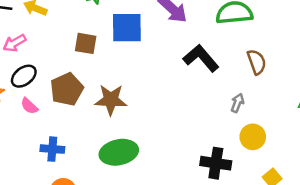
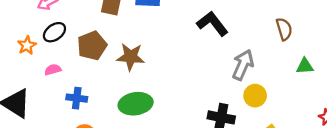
brown semicircle: (257, 62) -> (284, 29), moved
gray arrow: (237, 103) -> (243, 65), size x1.8
pink semicircle: (29, 106) -> (53, 70), moved, turned 119

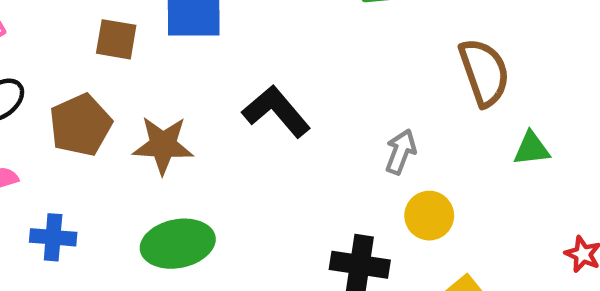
black L-shape: (212, 24) -> (276, 111), moved
brown semicircle: (284, 29) -> (484, 72), size x1.4
gray arrow: (243, 65) -> (401, 152), size x0.7

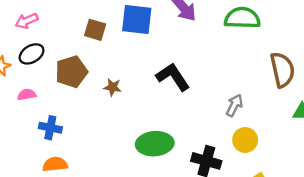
brown star: (163, 145) -> (113, 87), size x0.6
green ellipse: (178, 244) -> (155, 144), moved

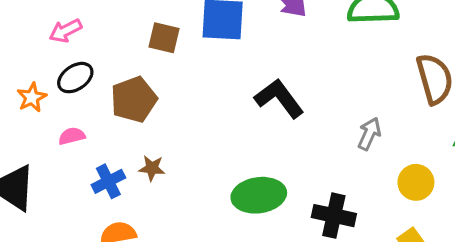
brown star: (113, 87) -> (152, 168), moved
blue cross: (50, 128) -> (108, 181), turned -35
yellow circle: (245, 140) -> (416, 182), moved

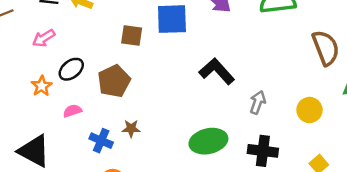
pink arrow: (65, 31) -> (44, 38), moved
gray arrow: (369, 134) -> (258, 102), moved
blue cross: (108, 181) -> (101, 141), turned -35
yellow circle: (416, 182) -> (310, 110), moved

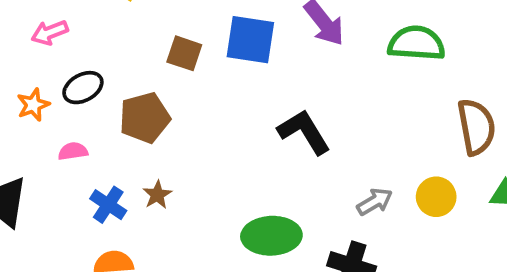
gray arrow: (258, 102) -> (375, 202), moved, turned 30
yellow circle: (310, 110) -> (436, 197), moved
brown star: (131, 129) -> (157, 195), turned 30

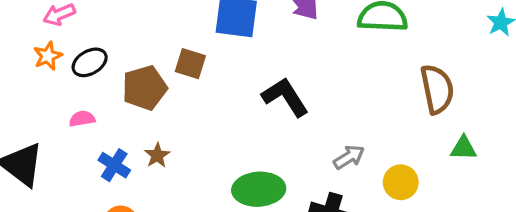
brown square: (184, 53) -> (190, 64), moved
orange star: (33, 105) -> (48, 56), moved
yellow circle: (436, 197) -> (401, 182), moved

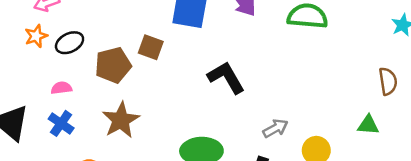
brown semicircle: (437, 89) -> (388, 81), moved, size x0.7
brown star: (157, 155) -> (121, 120), size x1.8
blue cross: (114, 165) -> (61, 123), moved

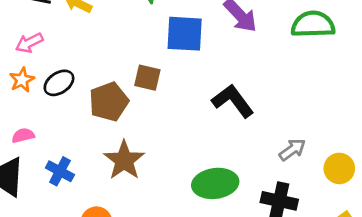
pink semicircle: (61, 88) -> (23, 135), moved

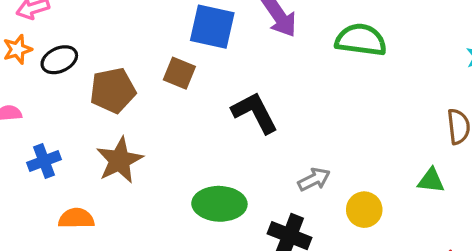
brown square: (147, 78) -> (179, 73), moved
blue cross: (60, 171) -> (44, 161), turned 32

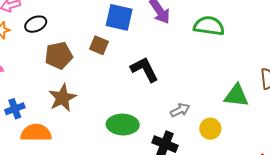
black ellipse: (59, 60) -> (36, 24), moved
blue cross: (44, 161) -> (15, 109), moved
green triangle: (431, 181) -> (236, 96), moved, size x1.5
orange semicircle: (76, 218) -> (36, 133), size x1.4

